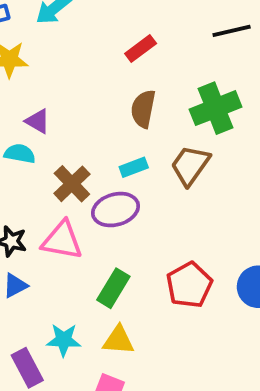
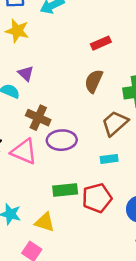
cyan rectangle: (134, 167) -> (109, 159), moved
brown cross: (72, 184) -> (38, 118), turned -35
green rectangle: (113, 288) -> (65, 190), moved, turned 40

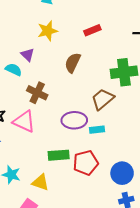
yellow star: (17, 31) -> (48, 31), moved, turned -30
brown semicircle: (94, 81) -> (73, 63), moved
purple ellipse: (62, 140) -> (74, 120), moved

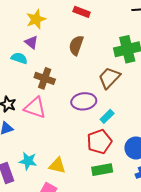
red rectangle: (92, 30) -> (82, 12), moved, turned 49
yellow star: (48, 31) -> (36, 19), moved
cyan rectangle: (97, 130) -> (107, 116), moved, turned -32
green rectangle: (59, 155) -> (102, 170), moved

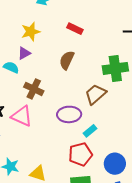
purple triangle: (31, 42) -> (24, 53), turned 48

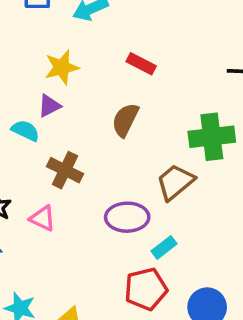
pink triangle: (22, 116) -> (43, 218), size x0.7

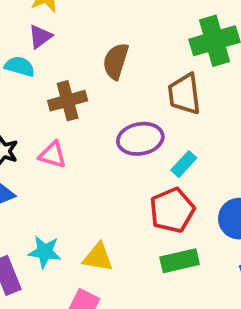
brown semicircle: (125, 120) -> (116, 61), moved
brown cross: (65, 170) -> (68, 101), turned -32
brown trapezoid: (175, 182) -> (184, 94), turned -48

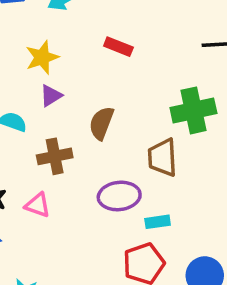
purple triangle: (40, 37) -> (51, 96), moved
cyan rectangle: (184, 164) -> (158, 222), turned 35

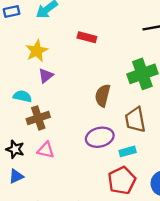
brown semicircle: (101, 123) -> (103, 96), moved
brown cross: (55, 156) -> (38, 118), moved
brown trapezoid: (162, 158) -> (135, 120), moved

